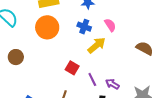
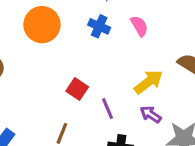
yellow arrow: (97, 45) -> (149, 82), moved
purple arrow: (112, 84) -> (151, 114), moved

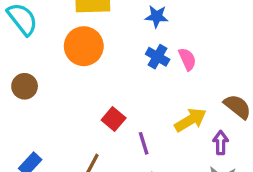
blue cross: (99, 26) -> (158, 57), moved
purple arrow: (151, 114) -> (221, 143), moved, turned 50

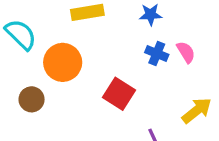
orange circle: (84, 46) -> (63, 62), moved
red square: (114, 119) -> (119, 94), moved, size x1.4

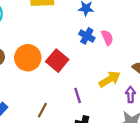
orange circle: (63, 62) -> (28, 58), moved

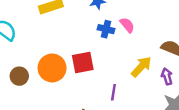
red square: (57, 61) -> (83, 63), turned -35
purple line: (78, 95) -> (113, 92), turned 42

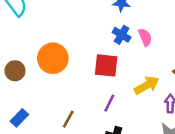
red square: (83, 63) -> (106, 65), moved
brown circle: (19, 76) -> (15, 71), moved

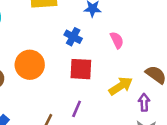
blue cross: (122, 35) -> (73, 37), moved
purple line: (109, 103) -> (77, 109), moved

